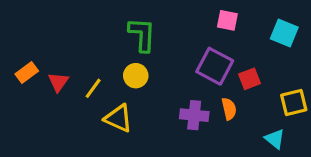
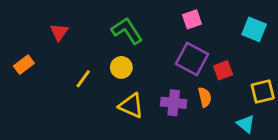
pink square: (227, 20) -> (192, 19), moved, turned -30
green L-shape: (142, 35) -> (127, 31), turned -36
red triangle: (58, 82) -> (59, 32), moved
yellow triangle: (118, 118) -> (131, 106), moved

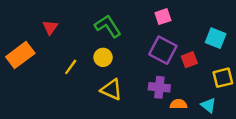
cyan square: (254, 29) -> (216, 38), moved
orange rectangle: (24, 65) -> (20, 55), size x1.6
orange semicircle: (205, 97) -> (179, 104), moved, turned -77
purple cross: (174, 103) -> (159, 87), moved

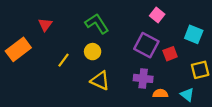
pink square: (163, 17) -> (157, 15), moved, turned -32

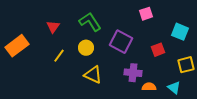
pink square: (157, 15) -> (146, 14), turned 32
red triangle: (45, 25) -> (53, 27), moved
purple square: (146, 45) -> (121, 42), moved

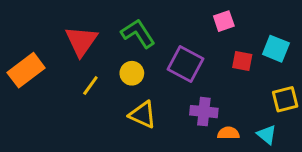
red triangle: (53, 27) -> (81, 41), size x1.6
red square: (158, 50) -> (242, 61), moved, turned 32

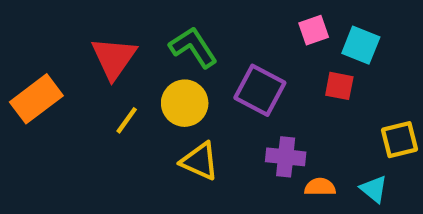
cyan square: (276, 49) -> (361, 45), moved
yellow circle: (132, 73) -> (185, 103), size x1.4

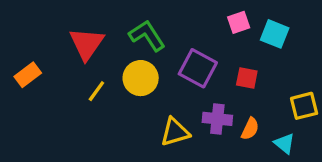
red square: (339, 86) -> (247, 78), moved
orange rectangle: (36, 99) -> (28, 75), size x0.7
yellow triangle: (200, 161) -> (175, 132), moved, turned -40
orange semicircle: (320, 187) -> (250, 129), moved, turned 115

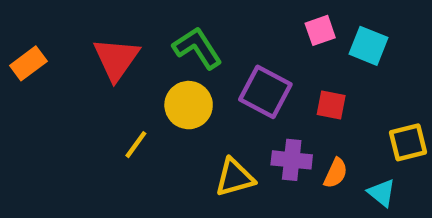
orange rectangle: (28, 75) -> (28, 63), moved
yellow line: (96, 91) -> (136, 145), moved

